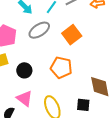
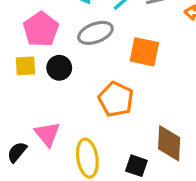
orange square: (72, 35) -> (144, 52), turned 36
black circle: (24, 70) -> (59, 68), moved

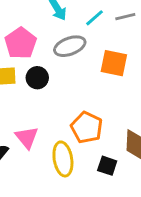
orange pentagon: (116, 99) -> (87, 128), moved

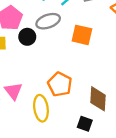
black circle: (37, 78) -> (27, 37), moved
black square: (107, 166) -> (85, 124), moved

